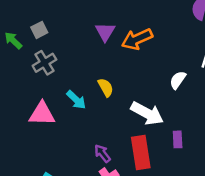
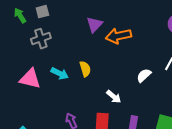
cyan arrow: (76, 100) -> (60, 73), turned -30
white arrow: (147, 113) -> (114, 97), size x0.6

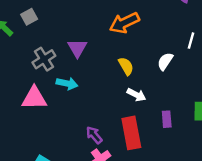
purple triangle: (94, 25) -> (77, 48), moved
gray cross: (41, 39) -> (44, 59), moved
yellow semicircle: (85, 69) -> (126, 66), moved

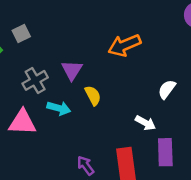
yellow semicircle: (126, 66) -> (93, 96), moved
white arrow: (136, 95) -> (145, 123), moved
purple rectangle: (167, 119) -> (165, 152), size x1.5

